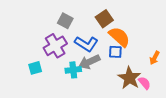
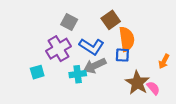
orange semicircle: (119, 37) -> (127, 39), turned 40

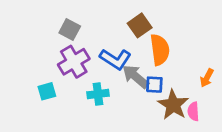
gray square: (69, 22) -> (70, 29), moved
blue square: (122, 55) -> (154, 85), moved
gray arrow: (95, 66) -> (136, 77), moved, turned 65
pink semicircle: (153, 88) -> (193, 111), turned -144

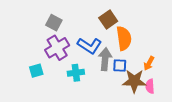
gray arrow: (136, 77) -> (105, 59), turned 55
orange arrow: (207, 78) -> (149, 63), moved
brown star: (173, 105) -> (134, 81), turned -30

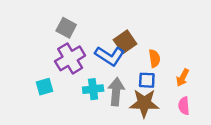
brown square: (108, 20) -> (125, 42), moved
orange semicircle: (124, 38) -> (154, 58), moved, size x0.6
gray arrow: (105, 59) -> (116, 92), moved
brown star: (134, 81) -> (144, 103), moved

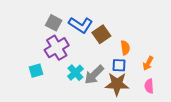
blue L-shape: (110, 56) -> (81, 25), moved
cyan cross: (93, 89) -> (75, 73), turned -35
gray arrow: (116, 92) -> (94, 75), turned -140

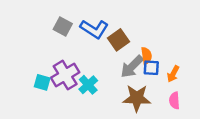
purple cross: (57, 48) -> (65, 75), moved
blue square: (119, 65) -> (151, 68), moved
cyan square: (36, 71) -> (42, 82), turned 32
gray arrow: (94, 75) -> (132, 67), moved

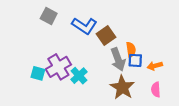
gray square: (63, 27) -> (49, 16), moved
gray arrow: (132, 67) -> (118, 59), turned -65
orange arrow: (173, 74) -> (155, 66), turned 48
brown star: (137, 98) -> (122, 87), turned 30

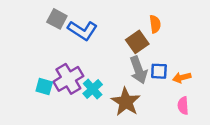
blue L-shape: (84, 26) -> (82, 30), moved
brown square: (106, 36) -> (137, 42), moved
orange semicircle: (131, 50) -> (155, 24), moved
brown star: (122, 87) -> (126, 102), moved

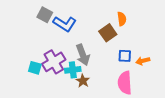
gray arrow: (138, 70) -> (83, 55), moved
cyan cross: (93, 89) -> (73, 70), turned 35
brown star: (126, 102) -> (83, 81), moved, size x0.6
pink semicircle: (183, 106) -> (125, 83), moved, size x1.6

